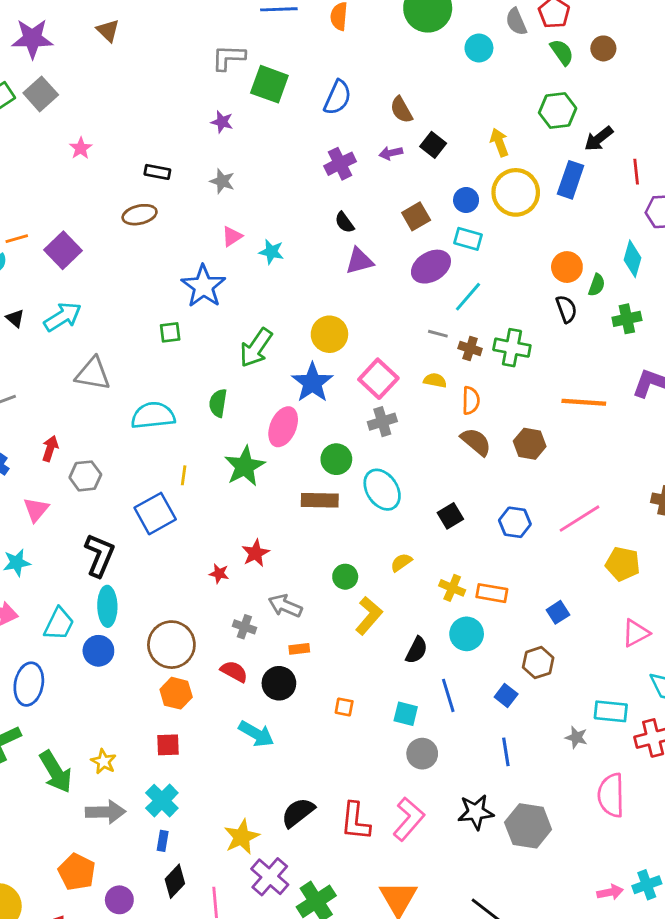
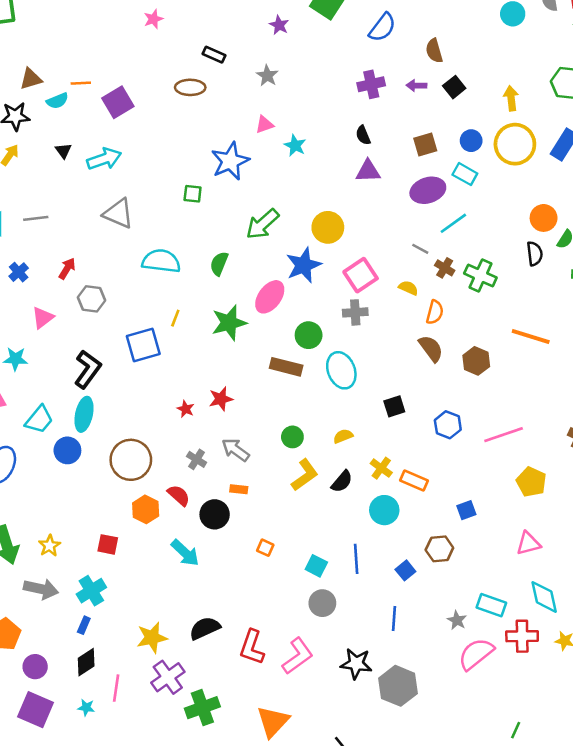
black semicircle: (417, 650) -> (342, 481), moved
orange hexagon: (176, 693) -> (146, 509), moved
pink semicircle: (611, 795) -> (476, 654), moved, turned 39

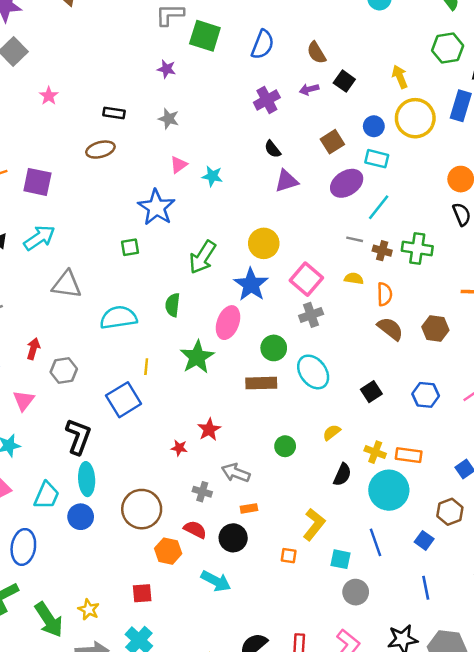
purple square: (118, 102) -> (37, 182), turned -32
yellow L-shape: (305, 475) -> (314, 524), moved
cyan circle: (384, 510) -> (389, 490), size x1.4

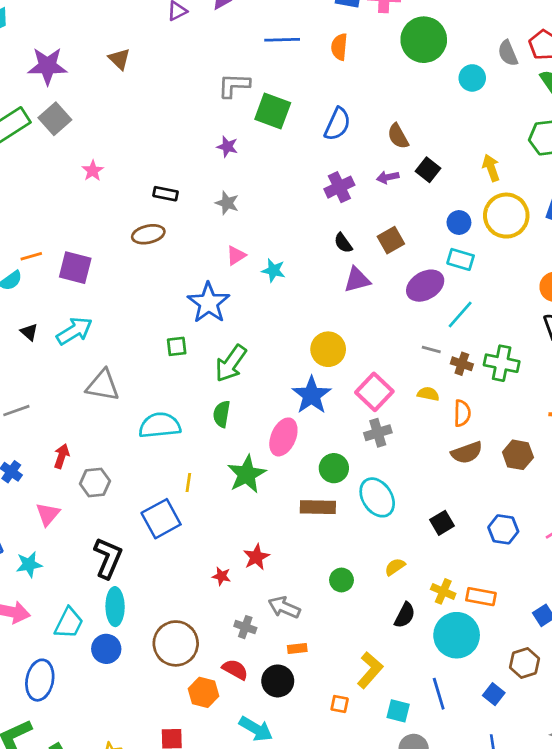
brown square: (332, 142) -> (391, 240), moved
green arrow: (203, 257) -> (231, 363), moved
brown semicircle: (390, 329) -> (467, 453), turned 120

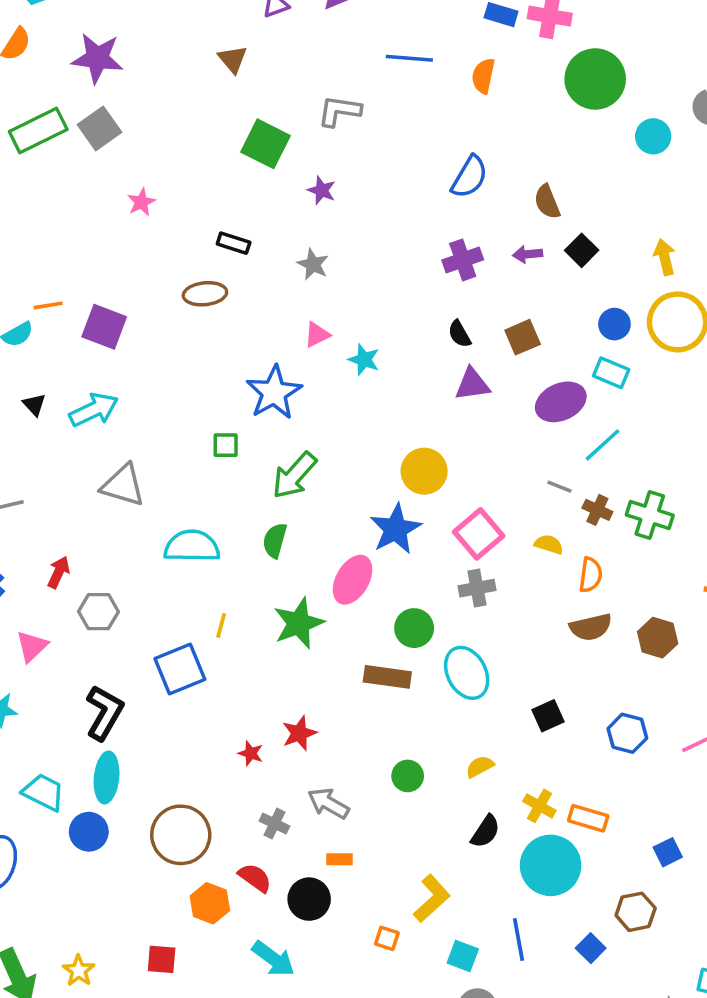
brown triangle: (119, 59) -> (233, 59), moved
green square: (273, 111) -> (265, 144), moved
cyan trapezoid: (69, 623) -> (43, 792), turned -96

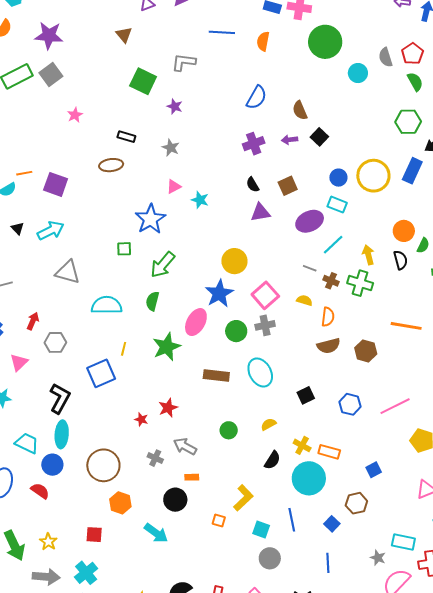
yellow arrow: (665, 257) -> (368, 255), moved
green circle: (414, 628) -> (236, 331), moved
red semicircle: (255, 878) -> (40, 491), moved

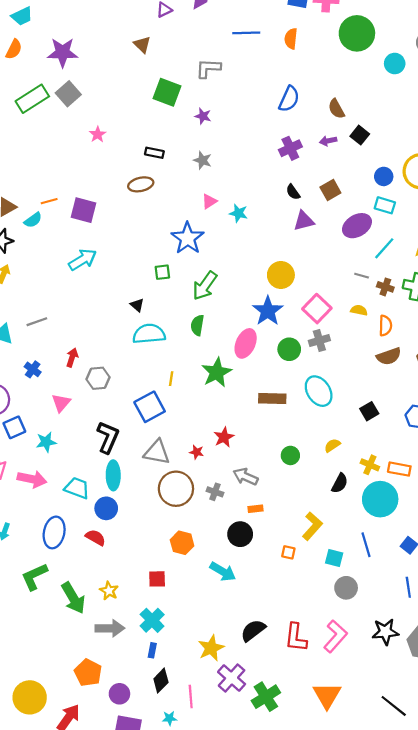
black triangle: (18, 228) -> (137, 305), moved
gray triangle: (68, 272) -> (157, 452), moved
brown circle: (103, 465) -> (176, 489), moved

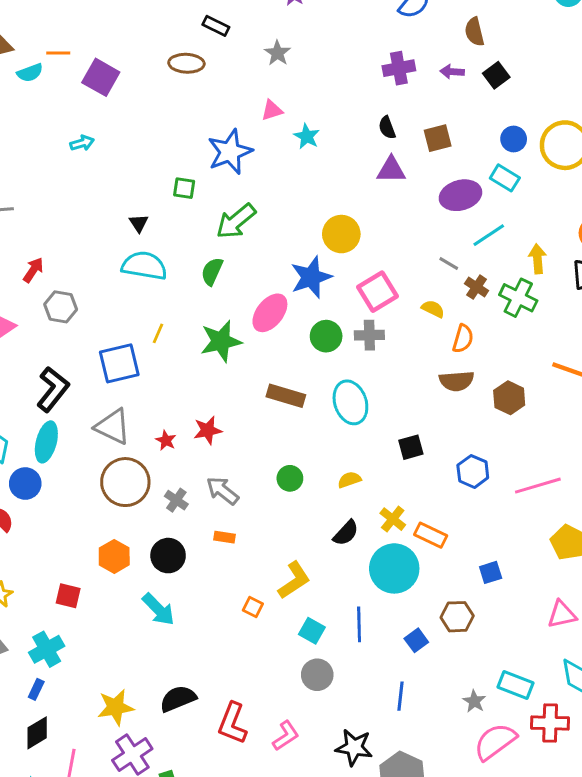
cyan arrow: (83, 260) -> (82, 143), size x0.6
black circle: (240, 534) -> (168, 556), moved
pink L-shape: (335, 636) -> (286, 736), size x0.7

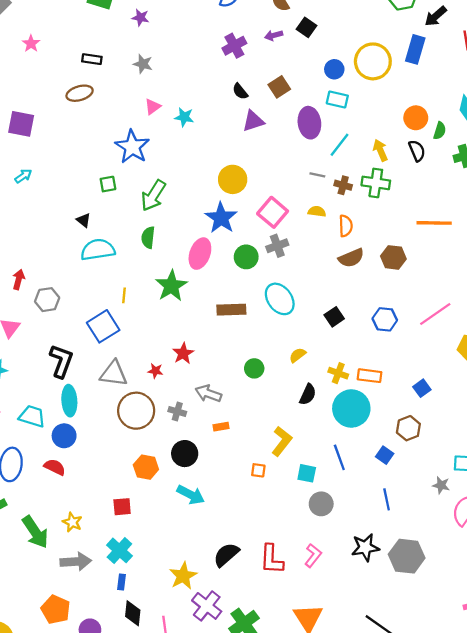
purple ellipse: (460, 195) -> (309, 123), turned -64
black diamond: (37, 733) -> (133, 613), turned -35

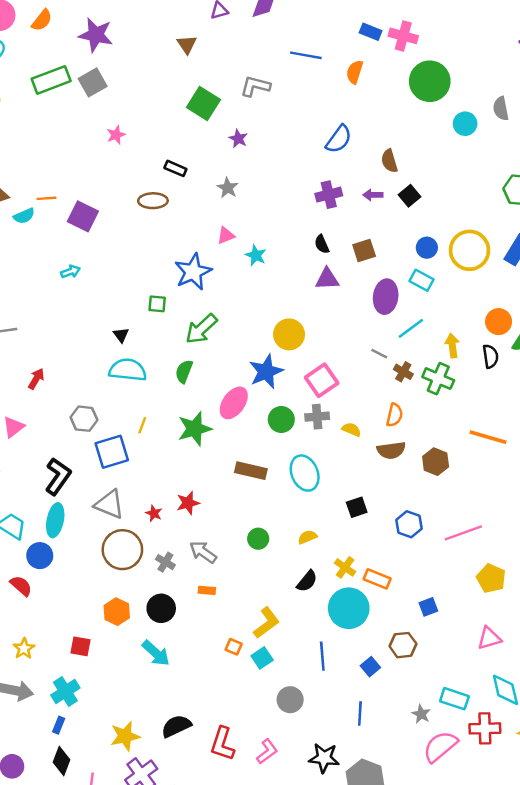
yellow semicircle: (317, 211) -> (351, 430), moved
gray hexagon: (47, 300) -> (84, 419), moved
cyan square: (307, 473) -> (262, 658), moved, turned 30

